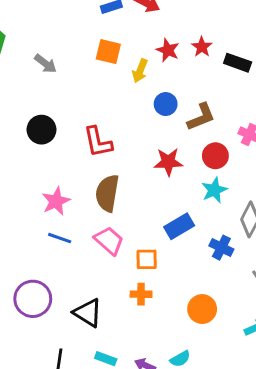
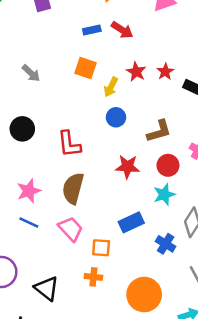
blue circle: (166, 104) -> (116, 117), moved
orange circle: (202, 309) -> (144, 295), size x1.4

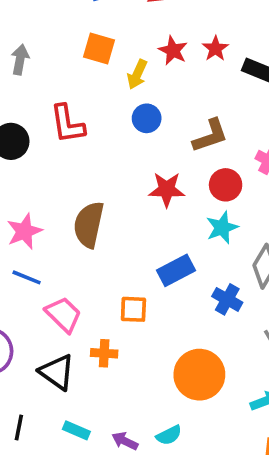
gray arrow: (31, 73) -> (20, 60), turned -120
red L-shape: (69, 144) -> (67, 124), moved
pink trapezoid: (71, 229) -> (63, 315), moved
orange cross: (93, 277) -> (104, 353), moved

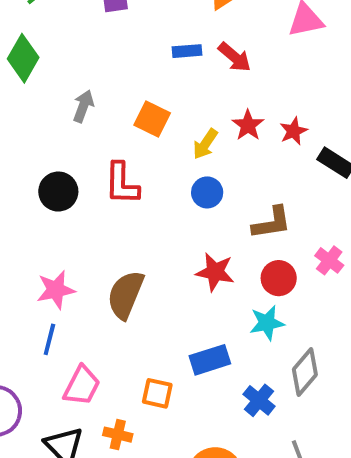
orange square: (99, 48) -> (152, 119), moved
blue line: (27, 277) -> (49, 339), turned 72
pink trapezoid: (63, 315) -> (82, 386), turned 63

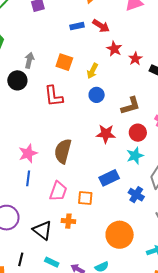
red star: (248, 125) -> (114, 49), moved
black circle: (58, 192) -> (17, 80), moved
pink trapezoid: (82, 386) -> (58, 191), moved

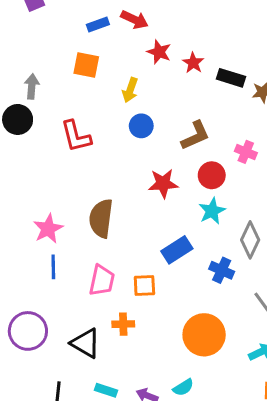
orange square: (64, 62) -> (86, 65), moved

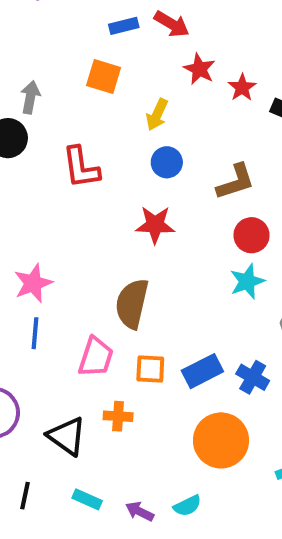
red star: (163, 183) -> (155, 225), moved
brown semicircle: (101, 218) -> (132, 304), moved
blue rectangle: (177, 250) -> (202, 371), moved
blue cross: (222, 270) -> (253, 377), moved

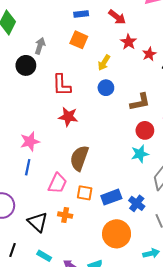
blue rectangle: (124, 26) -> (81, 14), moved
red star: (155, 225) -> (68, 117), moved

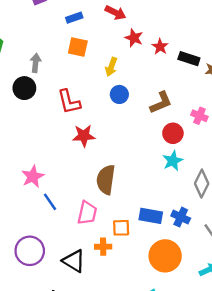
pink star: (30, 141) -> (33, 177), moved
blue line: (28, 167) -> (50, 202), turned -35
orange square: (85, 193) -> (121, 228), moved
blue rectangle: (111, 197) -> (151, 216), turned 42

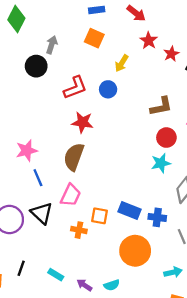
blue circle: (119, 94) -> (108, 89), moved
red L-shape: (69, 102) -> (75, 88), turned -110
brown semicircle: (106, 180) -> (74, 157), moved
blue cross: (181, 217) -> (157, 217), turned -30
black triangle: (74, 261) -> (42, 213), moved

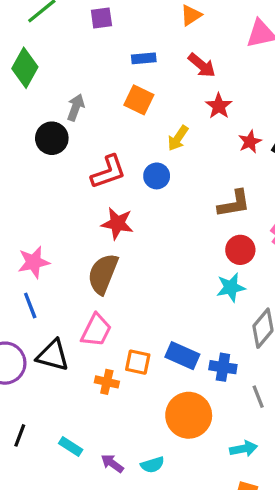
red star: (171, 54) -> (250, 142), moved
blue line: (38, 178) -> (30, 306), moved
black triangle: (42, 213) -> (53, 355), turned -30

